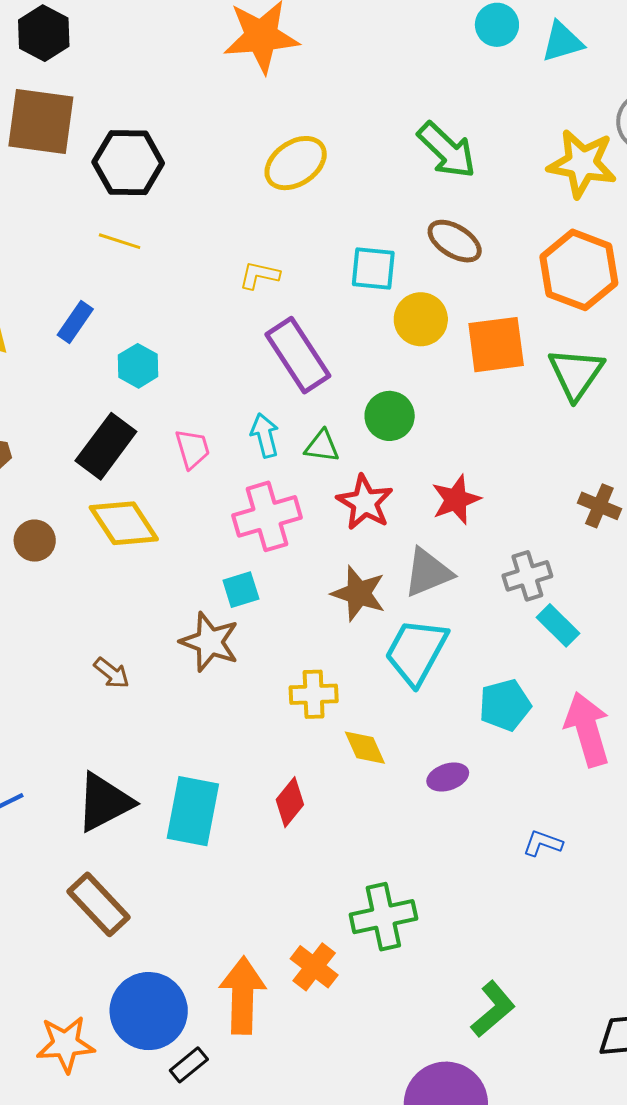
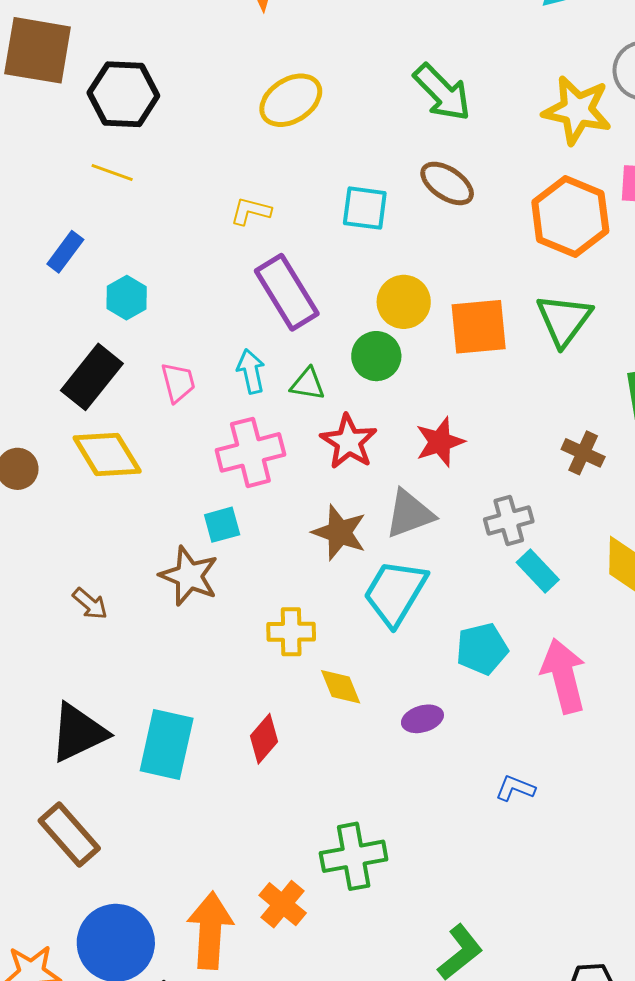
yellow circle: (421, 319) -> (404, 302), moved
orange square: (496, 345) -> (479, 327), moved

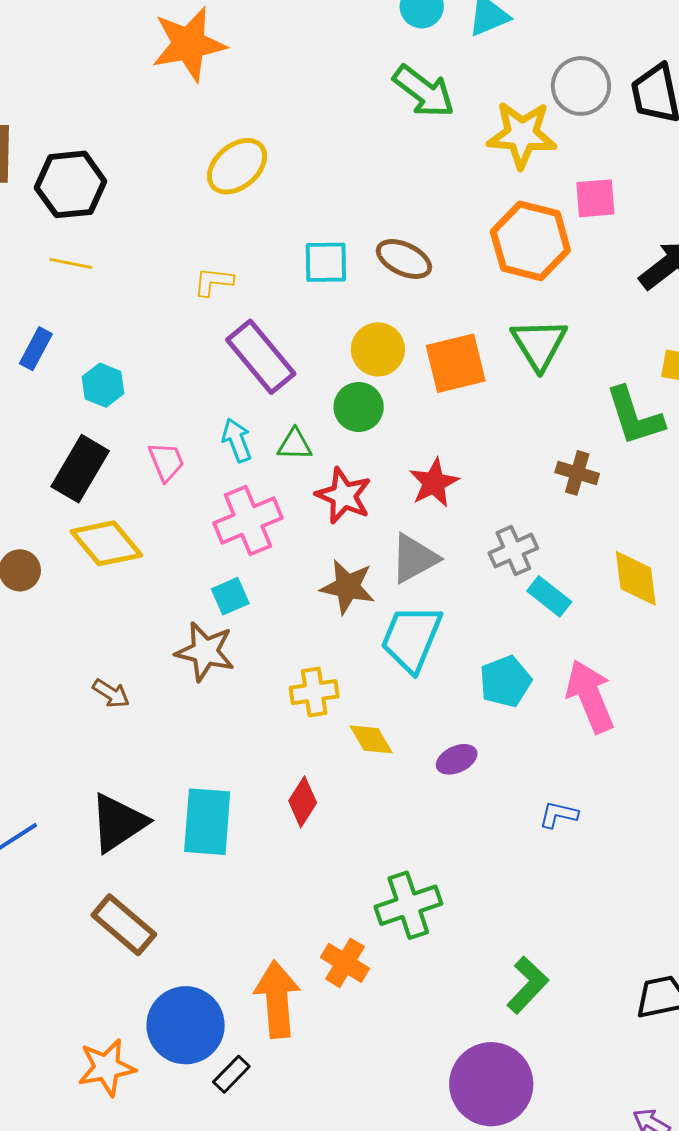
green arrow: (442, 92) -> (424, 91), moved
brown ellipse: (447, 183) -> (404, 259), moved

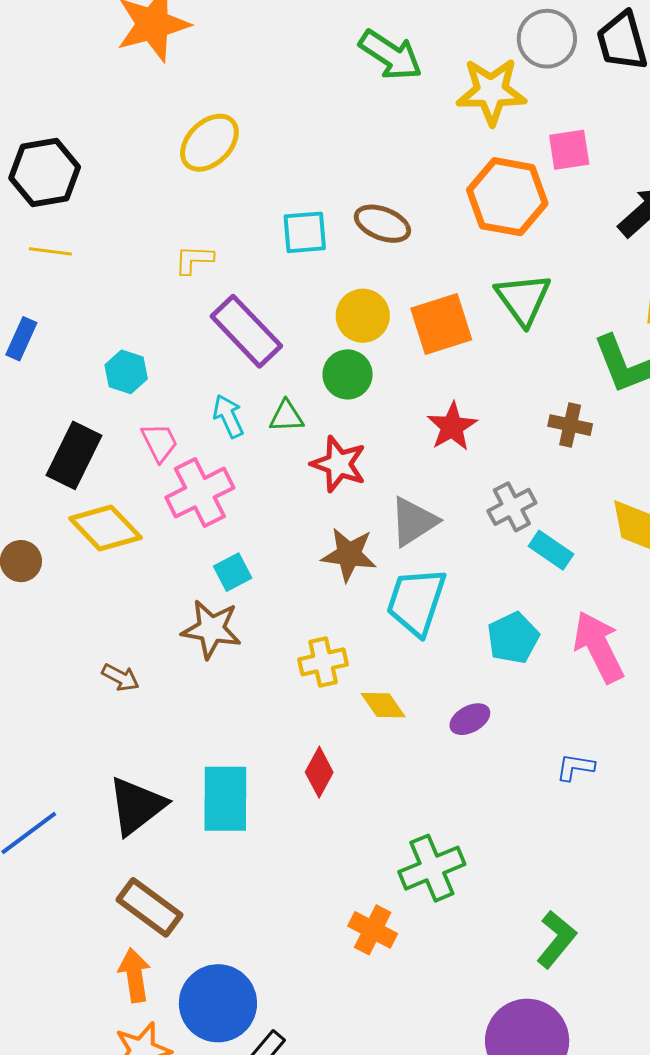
cyan hexagon: (103, 385) -> (126, 372), moved
red star: (434, 483) -> (452, 427), moved
pink cross: (248, 521) -> (200, 493), moved
orange arrow: (277, 999) -> (135, 975), moved, size x0.7

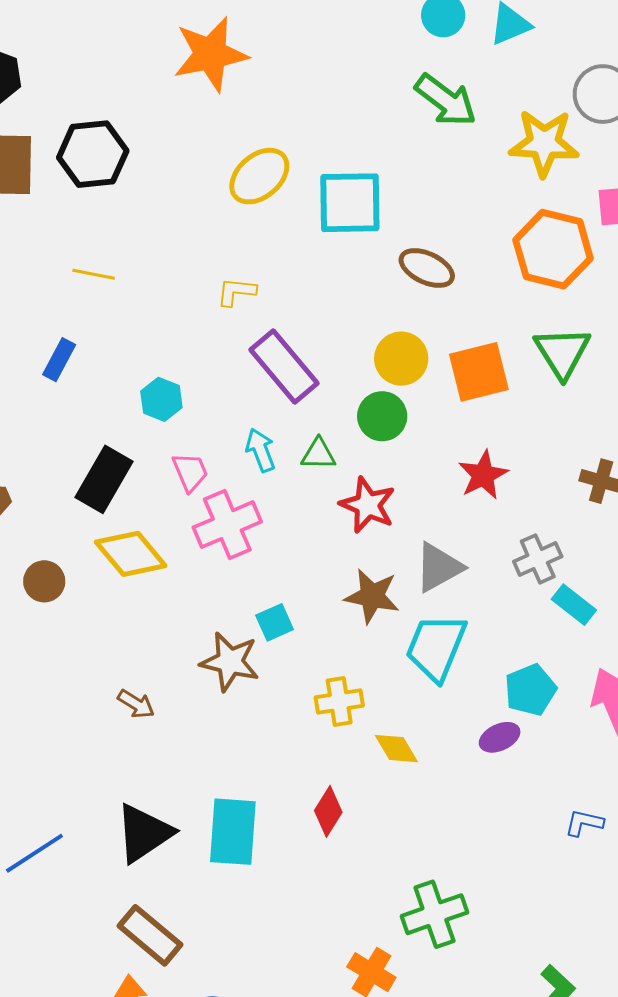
black hexagon: (45, 173) -> (93, 154), moved
cyan square: (305, 232) -> (350, 203), moved, size x1.5
cyan square: (233, 572) -> (275, 622), moved
purple ellipse: (470, 719) -> (500, 737), moved

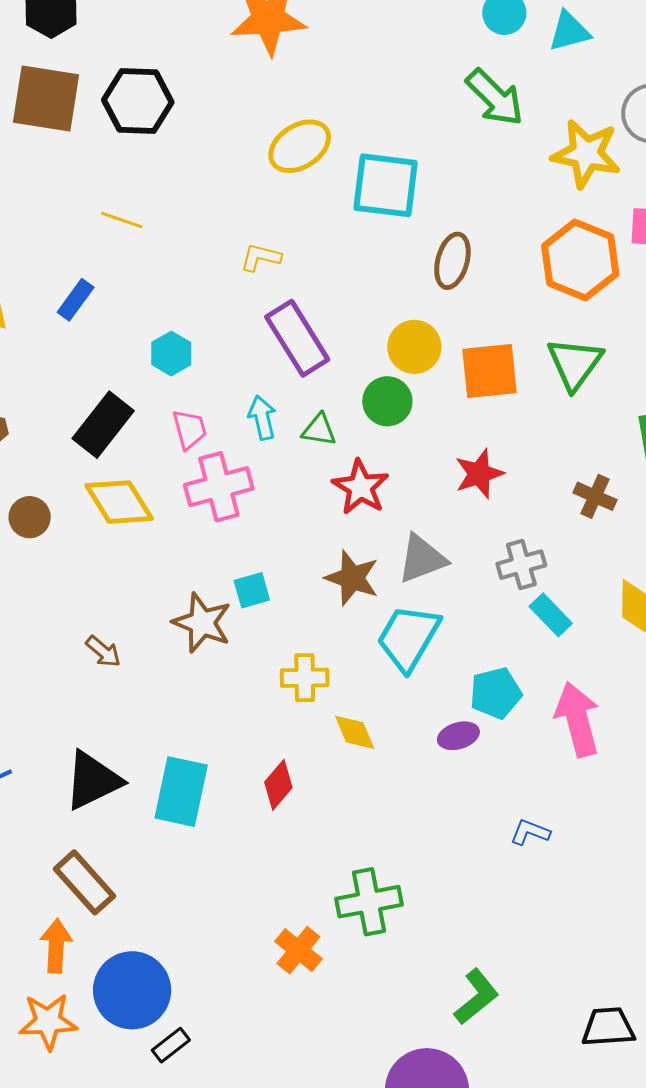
brown ellipse: (427, 268) -> (452, 261), turned 72

